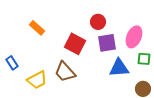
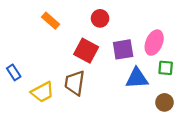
red circle: (98, 22) -> (100, 18), moved
orange rectangle: (37, 28) -> (51, 21), moved
brown trapezoid: (65, 72) -> (75, 83), turned 50

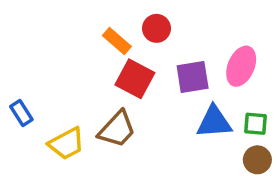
orange rectangle: (51, 21) -> (117, 41), moved
green square: (166, 68) -> (256, 124), moved
brown trapezoid: (75, 83) -> (117, 129), turned -145

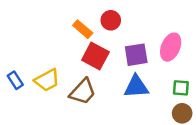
blue triangle: (214, 122) -> (136, 87), moved
yellow trapezoid: (66, 144) -> (47, 80), moved

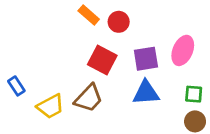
orange rectangle: (83, 29) -> (89, 15), moved
yellow trapezoid: (47, 80) -> (50, 106), moved

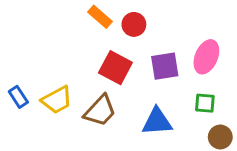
blue triangle: (146, 93) -> (157, 122), moved
green square: (194, 94) -> (205, 103), moved
yellow trapezoid: (50, 106) -> (57, 100), moved

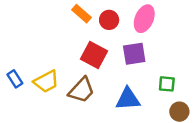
pink ellipse: (206, 57) -> (144, 19), moved

